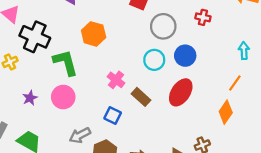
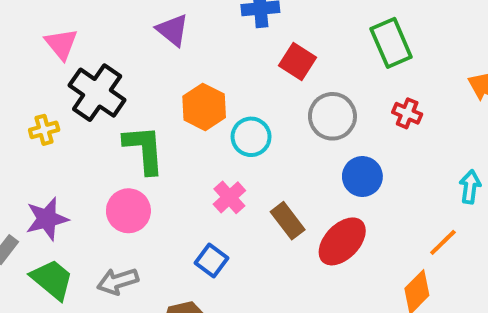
cyan circle: (154, 60) -> (251, 137), moved
brown rectangle: (141, 97) -> (288, 221), moved
purple star: (30, 98) -> (47, 219), moved, size x1.5
gray arrow: (80, 135) -> (118, 281), moved

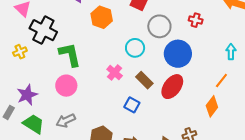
orange hexagon: (204, 107) -> (102, 17), moved
cyan circle: (251, 137) -> (135, 48), moved
blue circle: (362, 177) -> (178, 54), size x1.4
blue square: (211, 261) -> (132, 105), moved

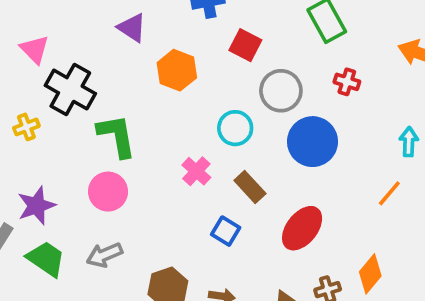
red ellipse: (172, 87) -> (302, 228), moved
orange diamond: (212, 106) -> (370, 274), moved

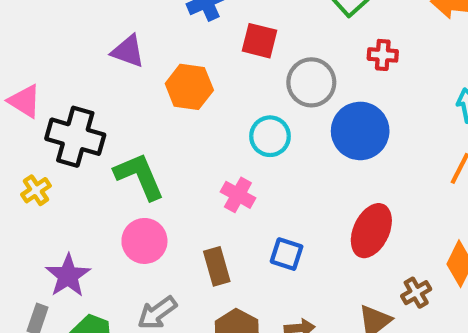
brown rectangle: (250, 187) -> (217, 266), moved, turned 40

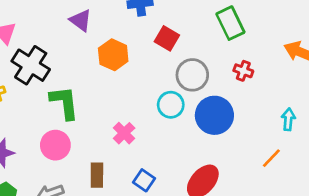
cyan circle: (270, 136) -> (171, 105), moved

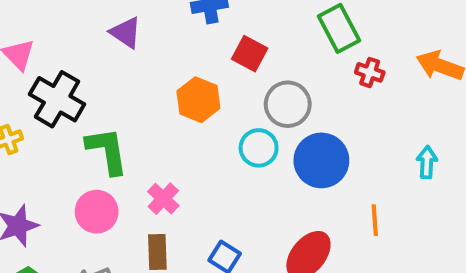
orange hexagon: (113, 55) -> (198, 100), moved
red cross: (243, 71) -> (370, 72), moved
pink cross: (124, 133) -> (163, 199), moved
orange line: (271, 158) -> (375, 220), moved, turned -45

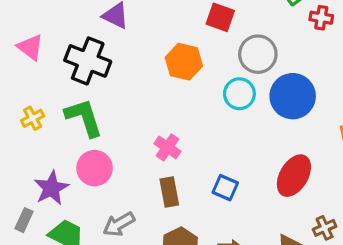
black cross: (57, 99) -> (88, 61), moved
green L-shape: (107, 151) -> (84, 118), moved
pink circle: (97, 212) -> (94, 168), moved

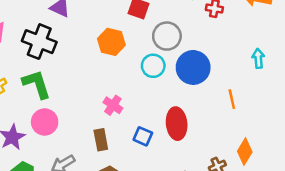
pink cross: (167, 147) -> (113, 105), moved
red ellipse: (294, 176) -> (177, 124), moved, turned -36

